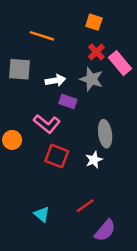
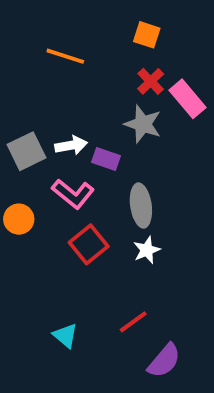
gray square: (20, 69) -> (27, 151), moved, turned -30
white arrow: (55, 80) -> (71, 145), moved
gray ellipse: (105, 134) -> (141, 205), moved
red square: (57, 156) -> (89, 244), turned 30

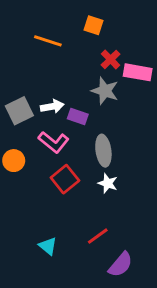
orange square: (147, 35) -> (93, 25), moved
pink rectangle: (187, 99) -> (138, 72), turned -40
white star: (147, 250) -> (108, 183), turned -30

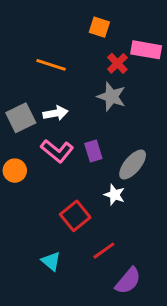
orange line: (48, 41) -> (51, 65), moved
pink rectangle: (138, 72) -> (146, 50), moved
purple rectangle: (78, 116) -> (93, 151), moved, turned 54
gray ellipse: (103, 151) -> (133, 165), moved, turned 48
red square: (65, 179) -> (75, 216), moved

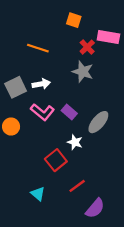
purple rectangle: (93, 151) -> (69, 112), turned -32
white star: (114, 195) -> (75, 142), moved

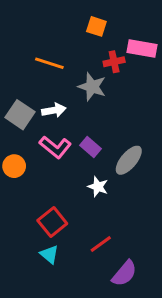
red cross: (87, 47) -> (114, 62), turned 32
gray star: (83, 72) -> (92, 87), moved
gray square: (16, 87) -> (20, 115), turned -30
red square: (56, 160) -> (52, 222), moved

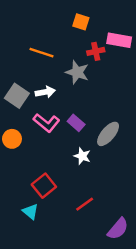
cyan triangle: (49, 254) -> (30, 212), moved
purple semicircle: (124, 273) -> (118, 229), moved

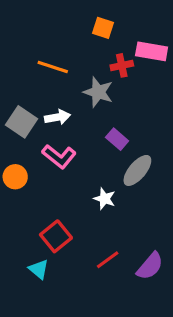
purple rectangle: (76, 123) -> (117, 139), moved
purple semicircle: (118, 229) -> (150, 266), moved

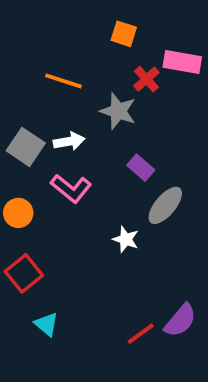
red cross: (122, 65) -> (146, 79), turned -30
red square: (56, 236) -> (24, 273), moved
red line: (108, 260) -> (141, 334), moved

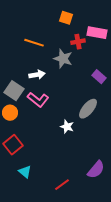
red cross: (146, 79) -> (78, 42), turned 32
gray square: (26, 147) -> (14, 91), moved
purple rectangle: (141, 168) -> (99, 77), moved
red line: (141, 334) -> (62, 185), moved

